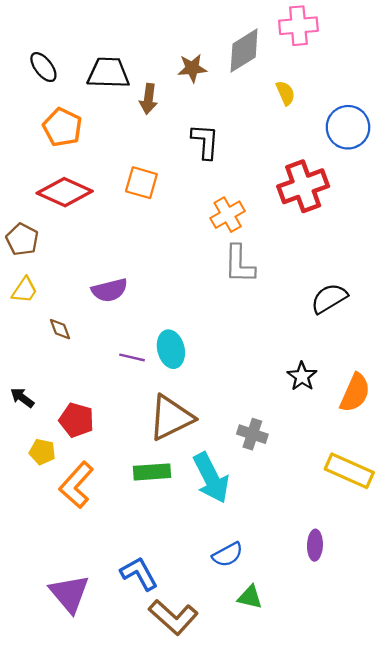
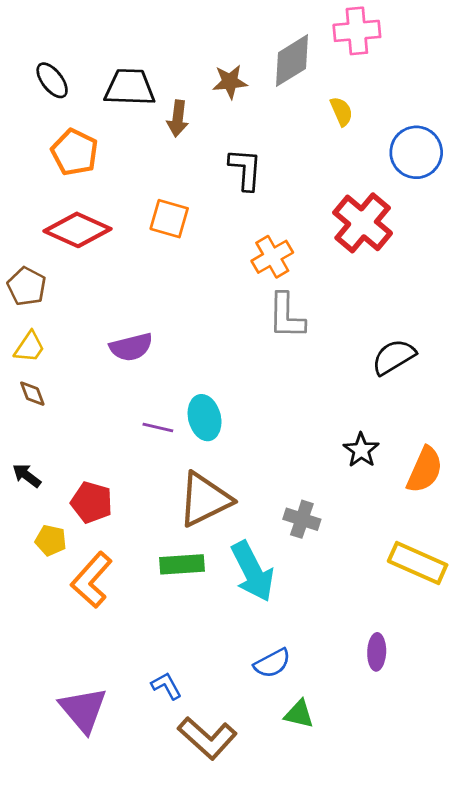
red cross: (303, 186) -> (363, 223), turned -30
brown diamond: (60, 329) -> (32, 394), moved
blue L-shape: (139, 573) -> (166, 686), size x0.7

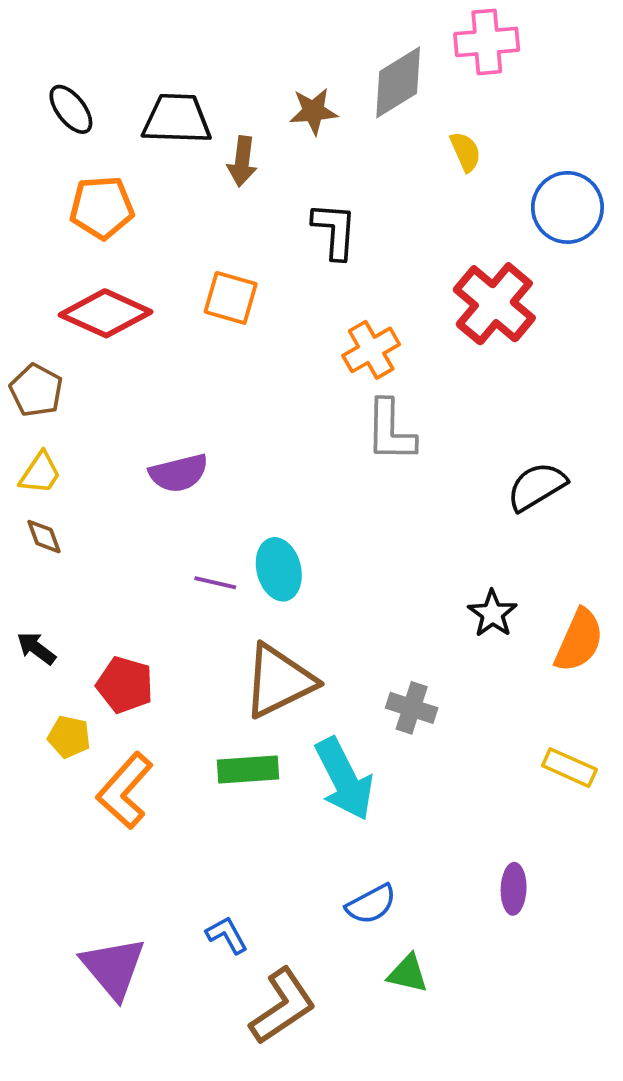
orange pentagon: (75, 152) -> (102, 207), turned -30
yellow rectangle: (418, 563) -> (569, 768), size x0.7
brown L-shape: (207, 738) -> (283, 1006), turned -76

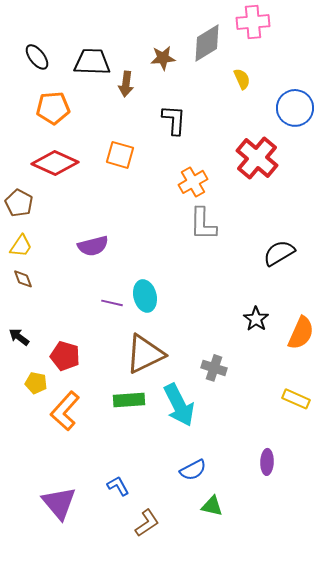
brown L-shape: (283, 1006) -> (147, 523), size x0.7

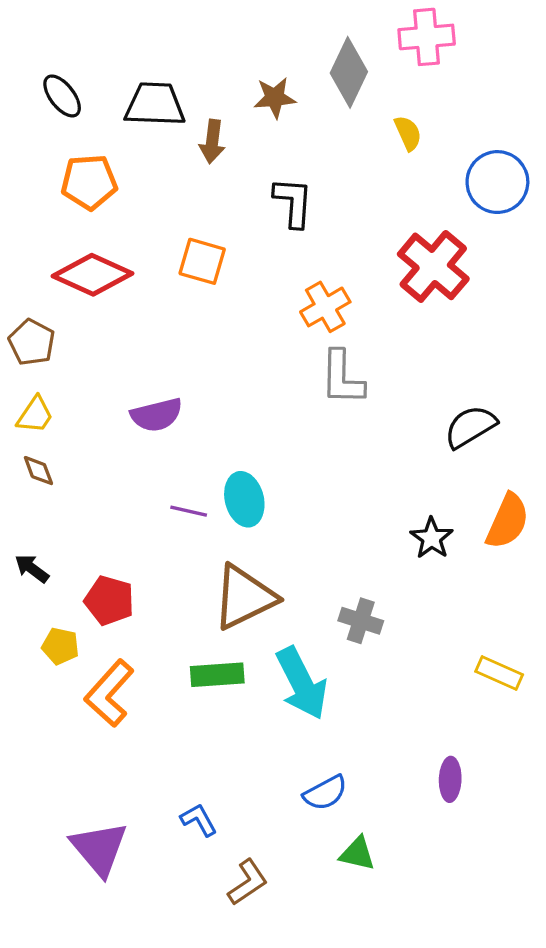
gray diamond: (207, 43) -> (349, 72), turned -33
orange semicircle: (301, 333) -> (508, 521), moved

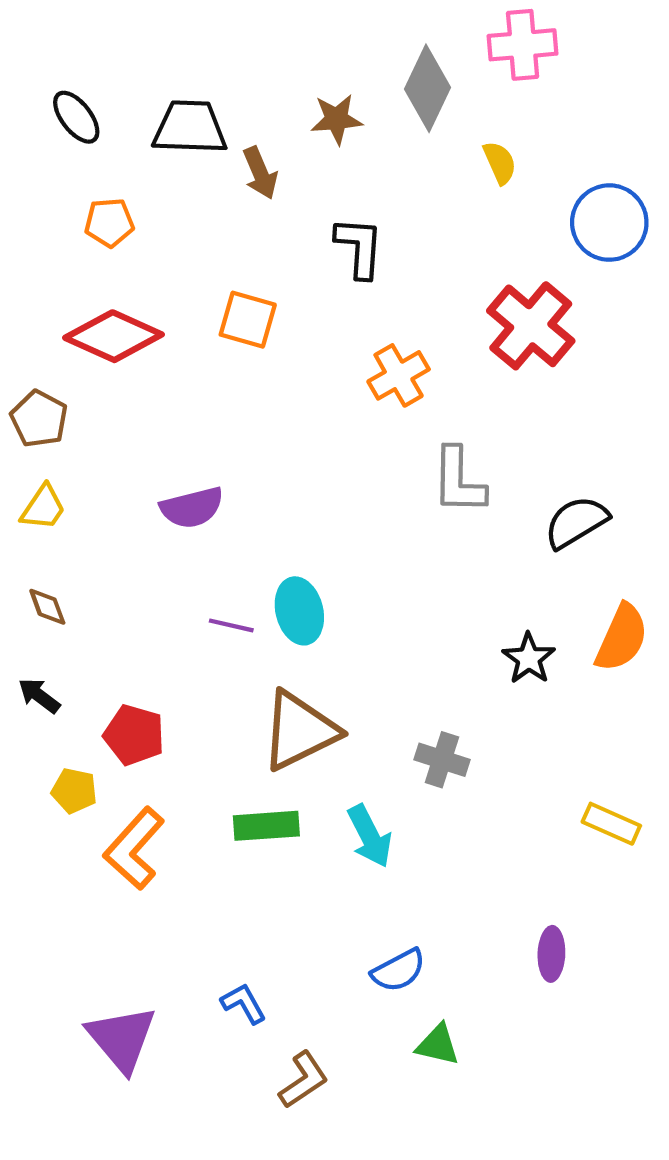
brown arrow: (212, 142) -> (260, 173), turned -30
orange pentagon: (89, 182) -> (109, 223), size x0.7
gray L-shape: (342, 378) -> (458, 481), moved
brown diamond: (38, 471) -> (47, 607), moved
cyan arrow: (302, 683) -> (370, 836), size x0.7

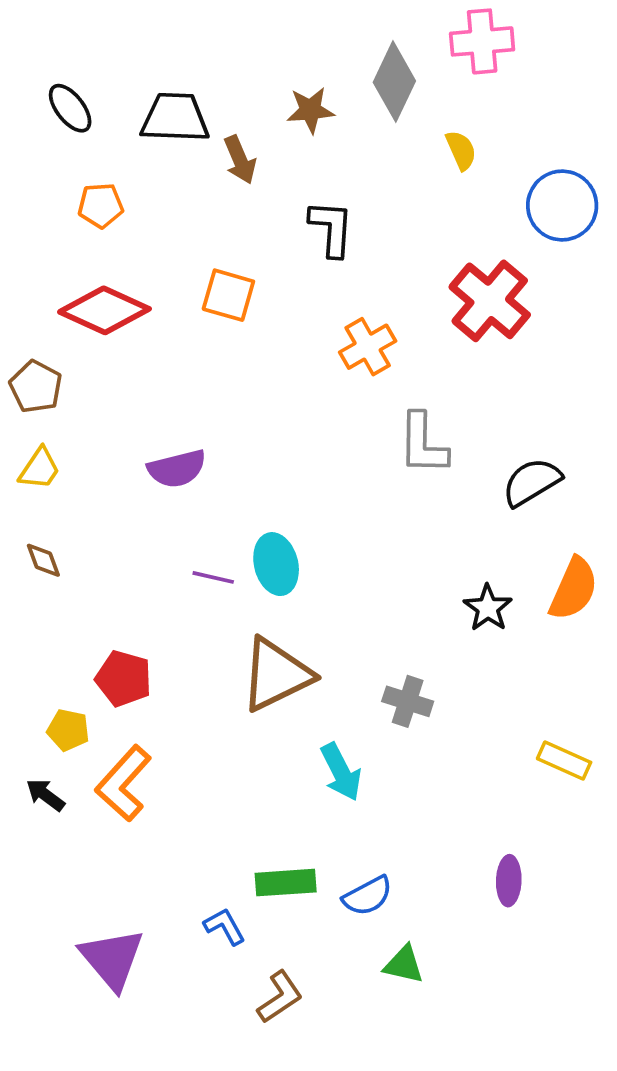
black arrow: (39, 696) -> (45, 795), moved
green rectangle: (266, 826) -> (286, 883), moved

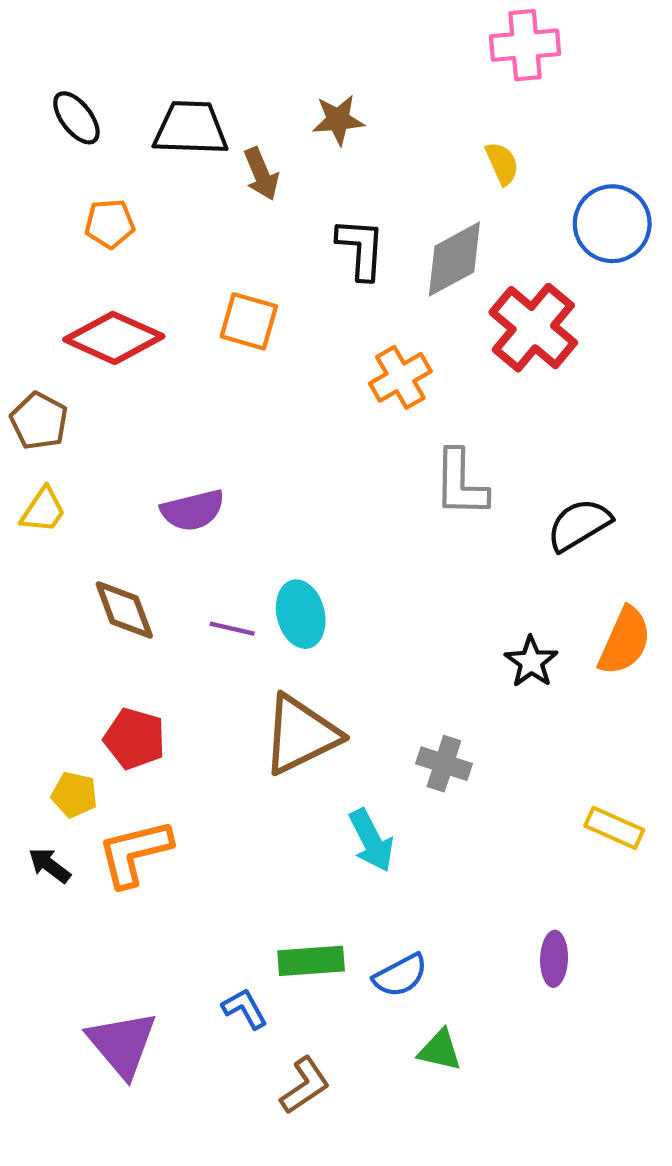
gray diamond: (394, 82) -> (454, 259), moved, turned 36
brown diamond: (43, 560) -> (124, 610), moved, size x1.6
orange L-shape: (124, 783) -> (135, 853), turned 34

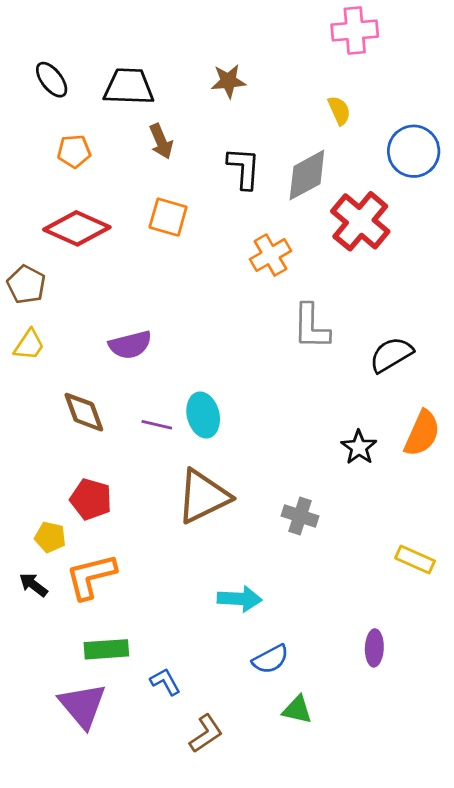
brown arrow: (261, 174) -> (161, 141), moved
cyan arrow: (371, 840) -> (240, 599), moved, turned -60
green rectangle: (311, 961) -> (106, 649), moved

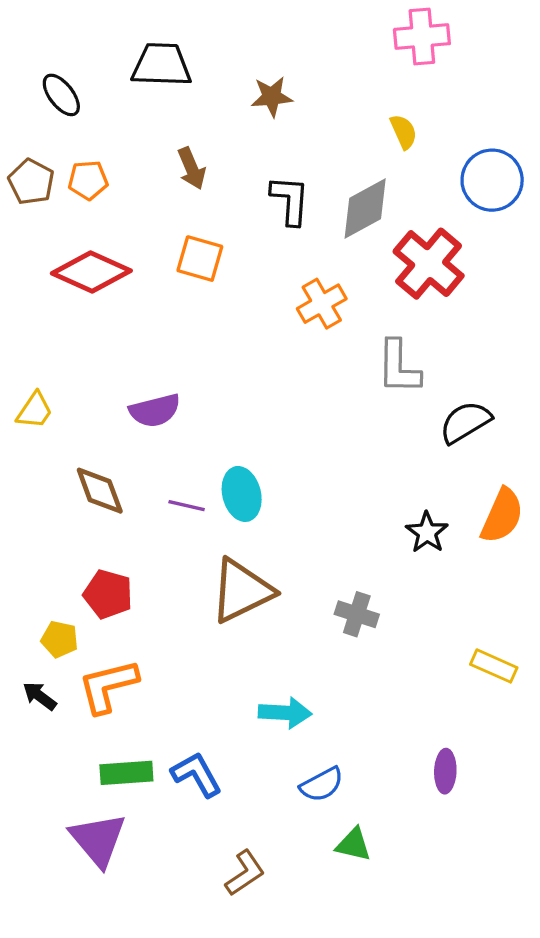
black trapezoid: (129, 87) -> (161, 65), moved
brown pentagon: (26, 285) -> (31, 182), moved
gray L-shape: (311, 327) -> (399, 367), moved
blue L-shape: (165, 682) -> (197, 774), moved, size x1.4

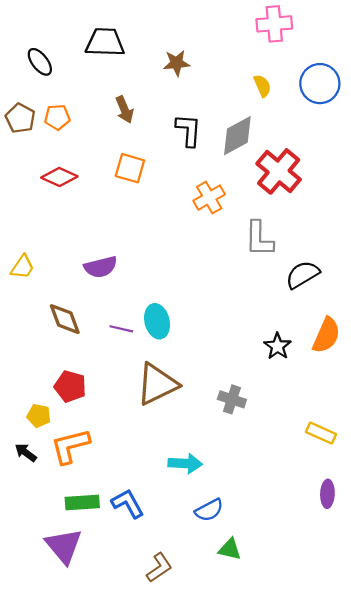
blue circle: (492, 180) -> (320, 84), moved
red diamond: (91, 272) -> (59, 177), size x0.7
purple ellipse: (445, 771) -> (327, 494), moved

